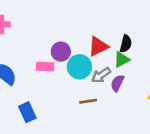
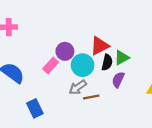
black semicircle: (126, 44) -> (107, 62), moved
pink rectangle: (45, 67) -> (51, 66), turned -49
gray arrow: (101, 75) -> (78, 87), moved

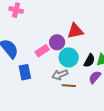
red triangle: (100, 46) -> (75, 31), moved
blue rectangle: (35, 108) -> (25, 72), moved

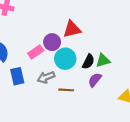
gray arrow: (60, 75) -> (46, 77), moved

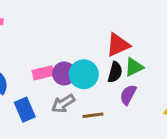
red triangle: (72, 29) -> (118, 45), moved
purple circle: (52, 42) -> (64, 73), moved
pink rectangle: (36, 52) -> (43, 73), turned 32

